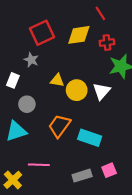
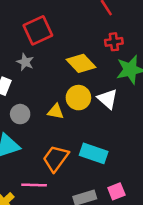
yellow diamond: (79, 35) -> (81, 63), moved, turned 55
yellow triangle: (57, 80) -> (56, 112), moved
white triangle: (102, 91) -> (108, 99), turned -30
orange trapezoid: (59, 126) -> (56, 158), moved

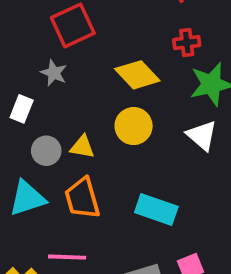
white triangle: (108, 99) -> (202, 136), moved
yellow triangle: (56, 112) -> (82, 147), moved
orange trapezoid: (56, 158) -> (82, 198), moved, turned -52

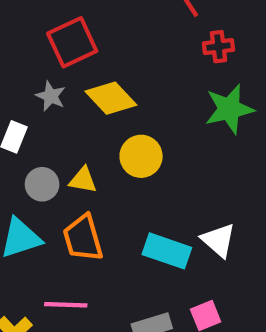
red cross: (187, 42) -> (218, 47), moved
yellow diamond: (137, 75) -> (111, 98), moved
white triangle: (202, 136) -> (218, 240), moved

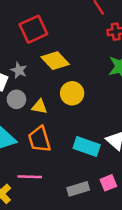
gray star: (51, 96) -> (19, 70), moved
gray circle: (42, 184) -> (16, 99), moved

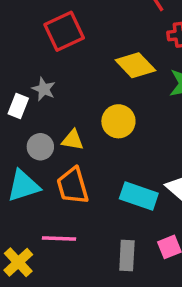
yellow diamond: (55, 61) -> (135, 65), moved
gray circle: (16, 99) -> (40, 147), moved
gray rectangle: (78, 189) -> (127, 255), turned -70

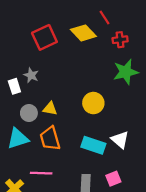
yellow diamond: (135, 65) -> (83, 33), moved
white rectangle: (18, 106) -> (14, 86), turned -40
yellow circle: (118, 121) -> (93, 103), moved

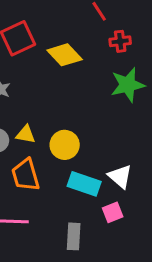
yellow diamond: (83, 33) -> (65, 55), moved
yellow circle: (93, 103) -> (65, 145), moved
pink square: (113, 179) -> (113, 212), moved

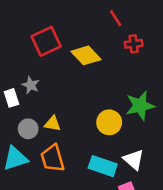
green star: (128, 85) -> (140, 106), moved
yellow circle: (65, 145) -> (109, 122), moved

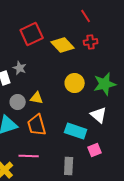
red cross: (134, 44) -> (91, 42), moved
yellow circle: (109, 122) -> (75, 83), moved
white triangle: (134, 160) -> (99, 115), moved

